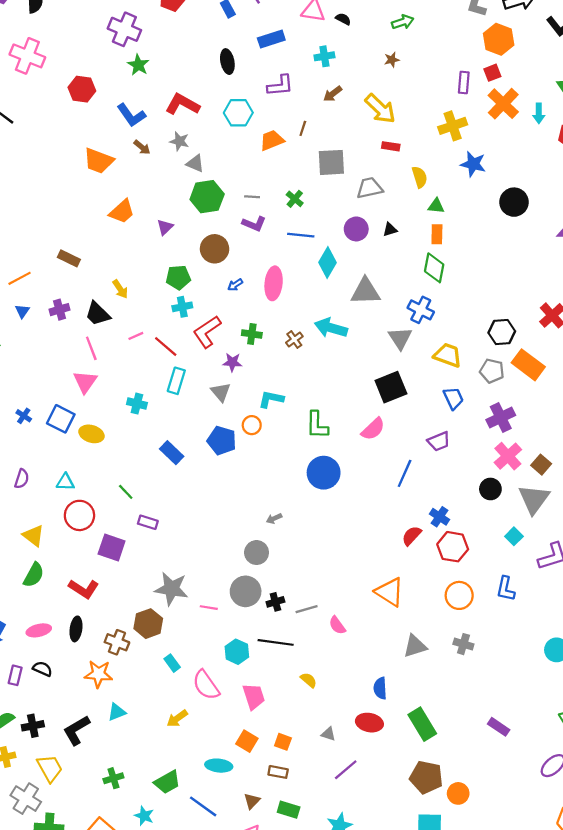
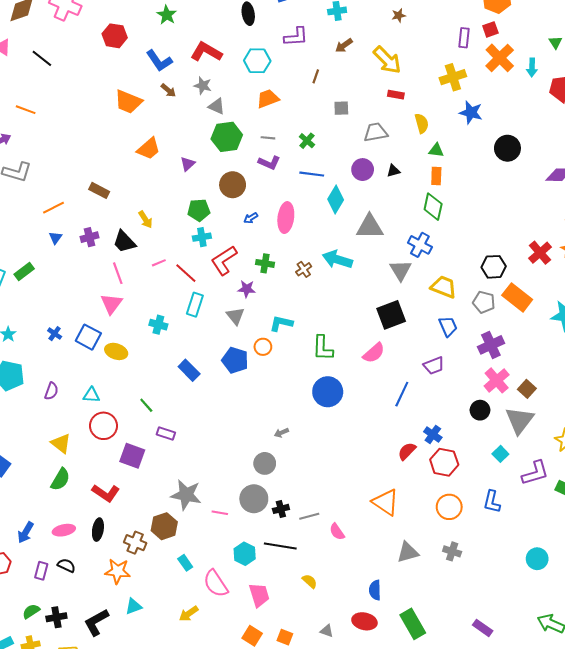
orange trapezoid: (272, 140) -> (268, 99), moved
gray square: (331, 162) -> (341, 108), size x0.6

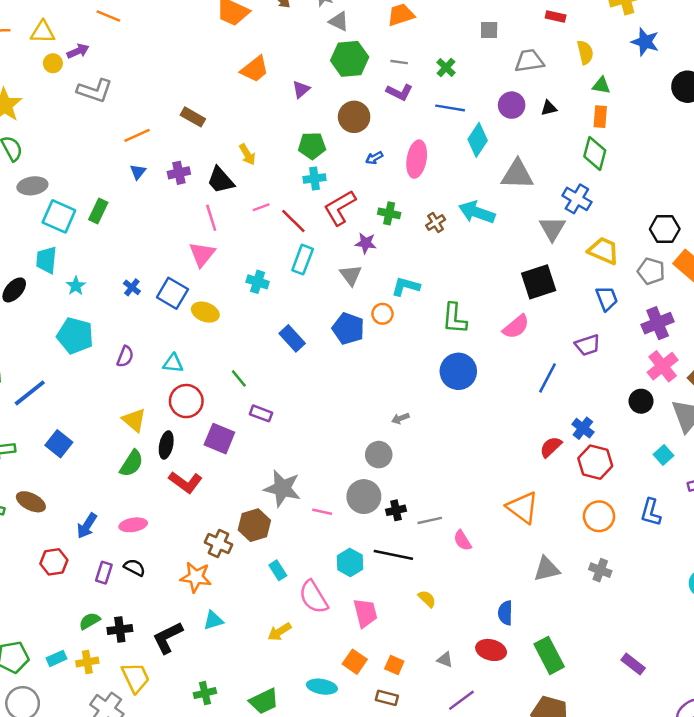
green rectangle: (24, 272) -> (98, 211), turned -30
black ellipse: (98, 530) -> (166, 445), moved

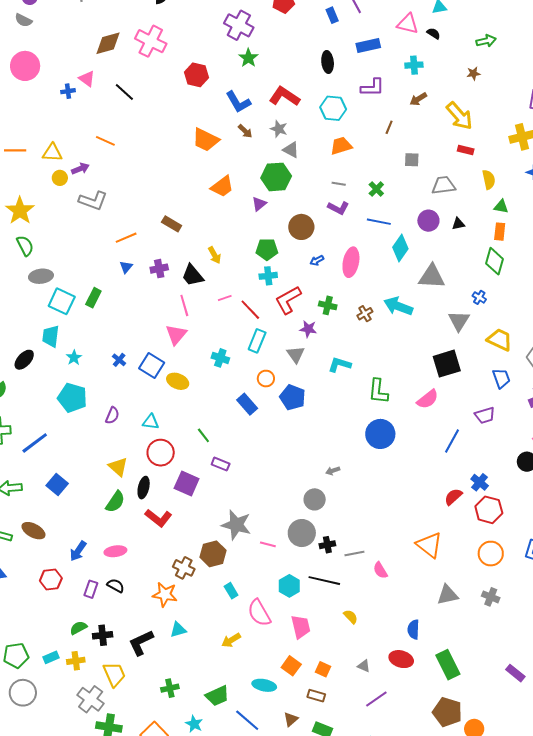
green hexagon: (350, 59) -> (276, 177), moved
blue cross: (577, 199) -> (479, 297), size x0.6
orange circle: (383, 314) -> (266, 379), moved

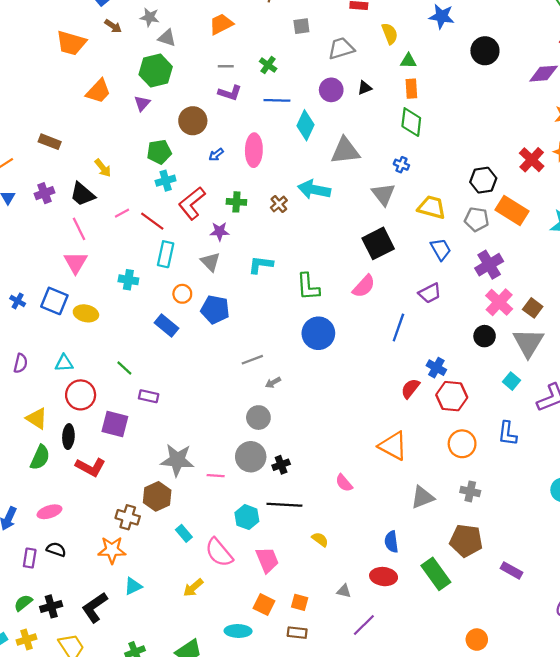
gray line: (354, 554) -> (252, 360), moved
brown pentagon: (447, 712) -> (466, 541), moved

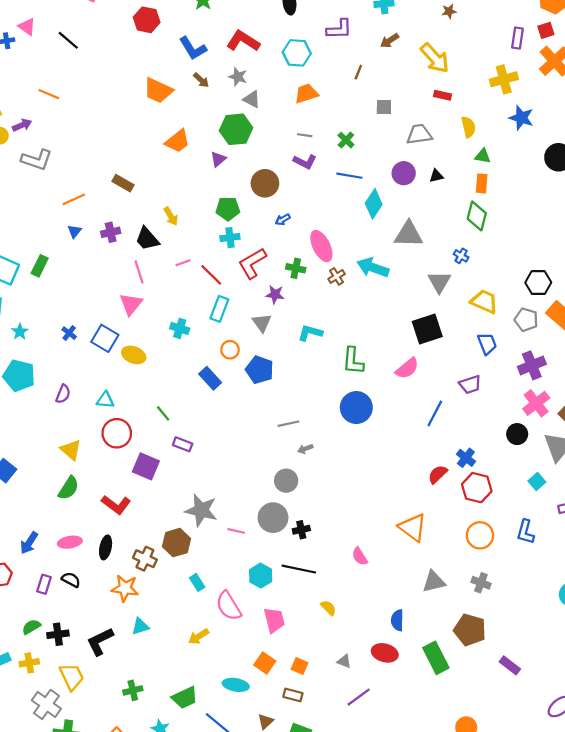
pink ellipse: (254, 150) -> (321, 246), moved, turned -36
black ellipse: (68, 437) -> (106, 547), moved

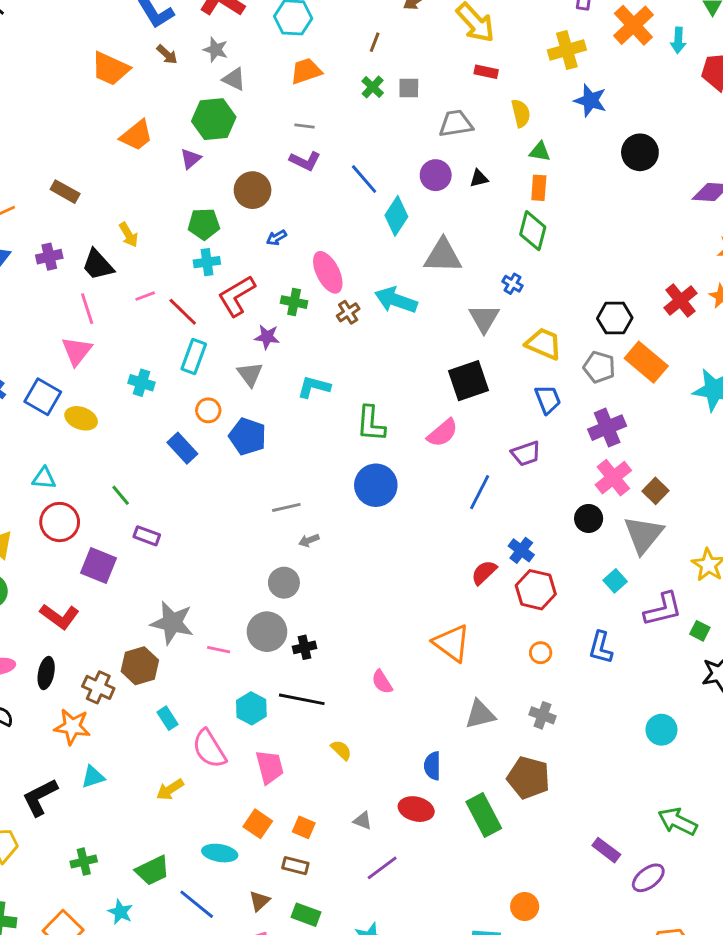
green cross: (346, 140) -> (373, 87), moved
blue line: (349, 176) -> (364, 179), turned 40
orange circle: (480, 535) -> (541, 653), size x0.6
purple rectangle: (510, 665) -> (606, 850), moved

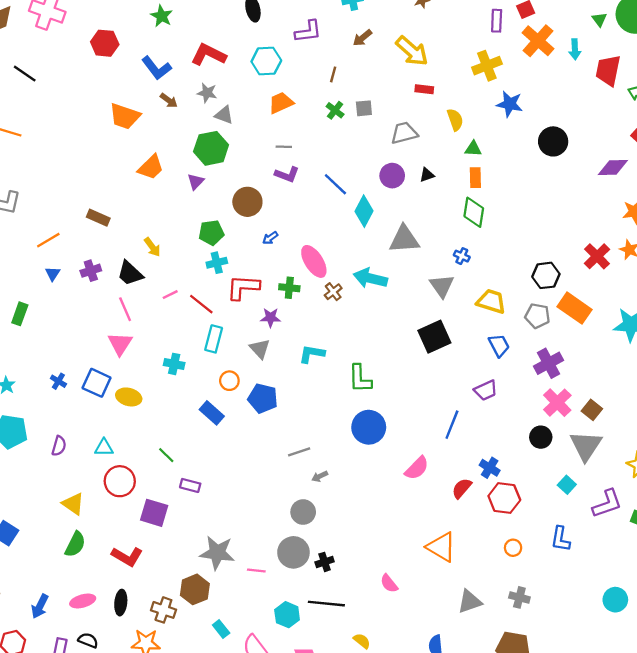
red L-shape: (237, 296) -> (243, 287), turned 40
pink semicircle: (442, 433) -> (417, 468), moved

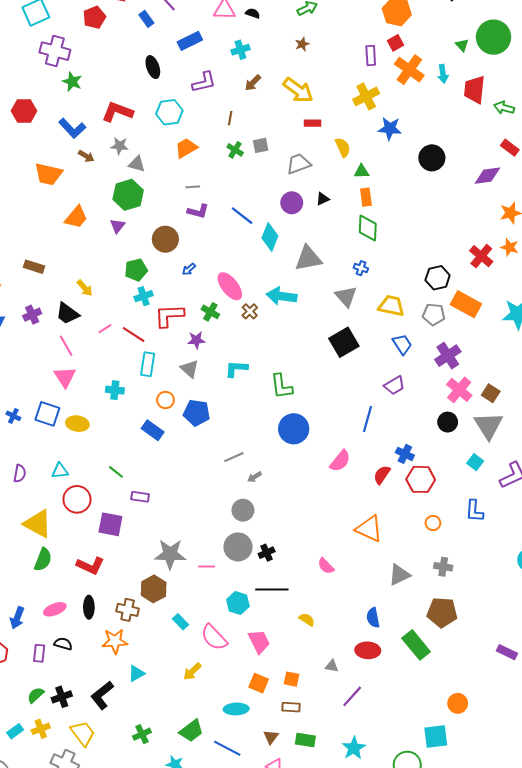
green cross: (289, 288) -> (210, 312), turned 30
yellow triangle: (73, 504) -> (38, 524), size x1.4

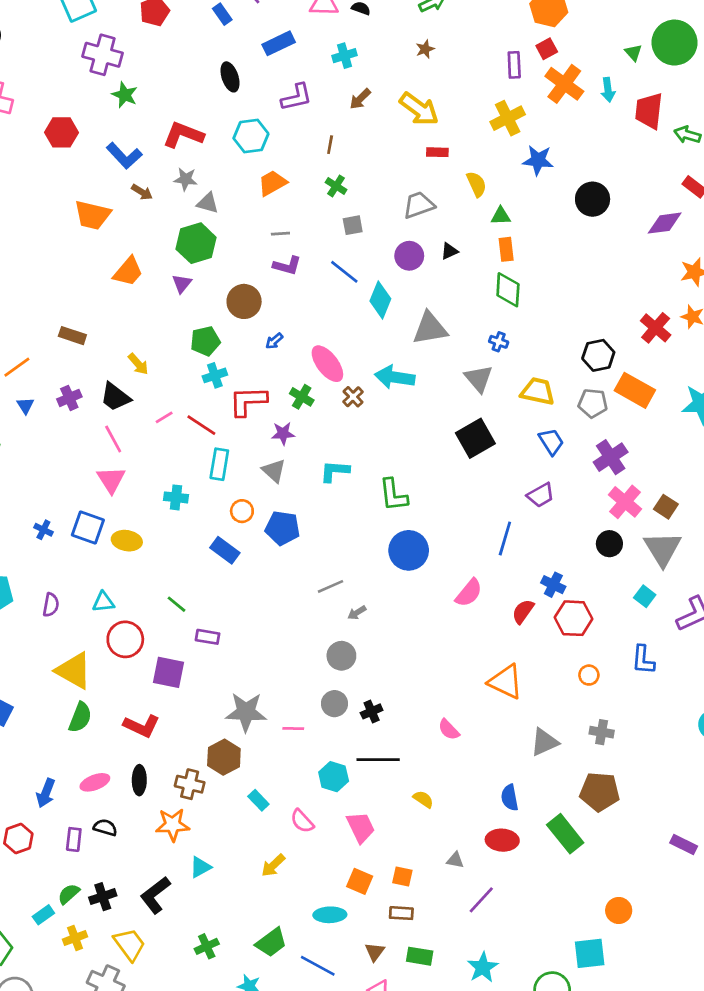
gray square: (261, 145) -> (353, 225), moved
gray circle: (238, 547) -> (334, 704), size x0.7
pink semicircle: (214, 637) -> (302, 821), size x0.7
cyan rectangle: (15, 731) -> (43, 915), moved

